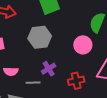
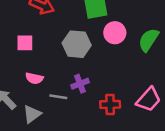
pink circle: (83, 45) -> (115, 33), moved

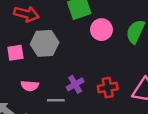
gray hexagon: (77, 44) -> (45, 43), moved
red cross: (110, 104) -> (108, 88), moved

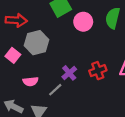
pink square: (15, 53) -> (13, 55), turned -32
gray line: (56, 100) -> (55, 90), turned -32

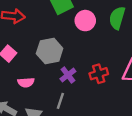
gray hexagon: (36, 43) -> (50, 51), moved
gray line: (55, 90) -> (60, 101), moved, turned -32

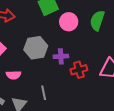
purple cross: (68, 75) -> (61, 56), moved, turned 32
gray line: (60, 101) -> (44, 93), turned -32

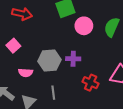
gray hexagon: (36, 48) -> (49, 61), moved
red cross: (79, 70) -> (91, 83), moved, turned 35

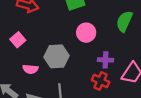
pink circle: (84, 26) -> (86, 33), moved
purple cross: (73, 59) -> (106, 60), moved

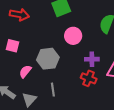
pink square: (18, 40) -> (12, 46), turned -32
pink semicircle: (30, 69) -> (25, 71), turned 128

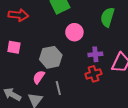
pink semicircle: (25, 71) -> (39, 77), moved
red cross: (89, 78) -> (93, 74), turned -35

